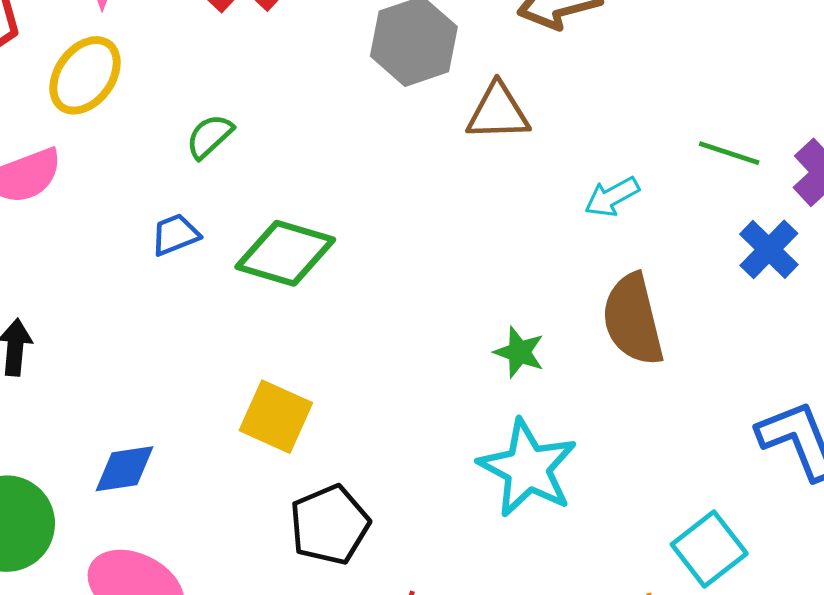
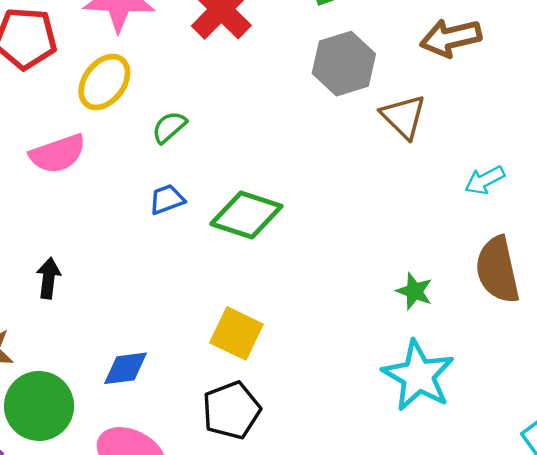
brown triangle: (498, 112) -> (403, 117), turned 45
green semicircle: (210, 136) -> (169, 127), moved
black pentagon: (330, 525) -> (231, 410), moved

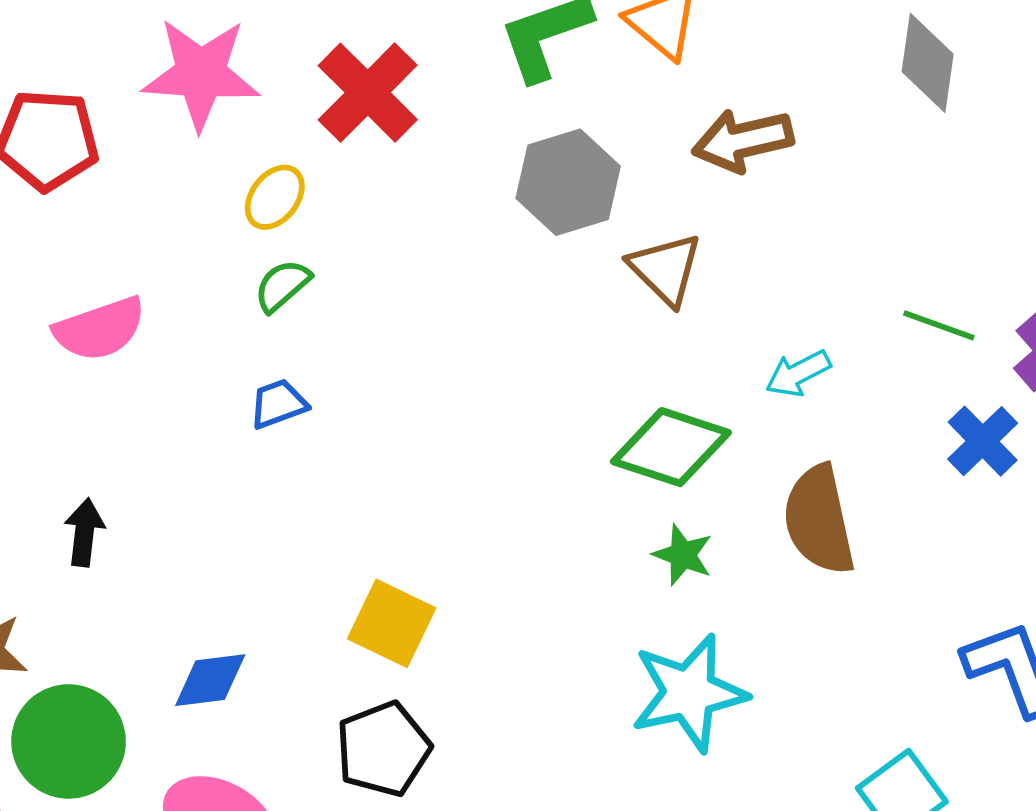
yellow ellipse: (104, 82) -> (275, 197), moved, size x0.7
green diamond: (246, 215) -> (671, 447), moved
cyan star: (418, 376) -> (689, 693), turned 30

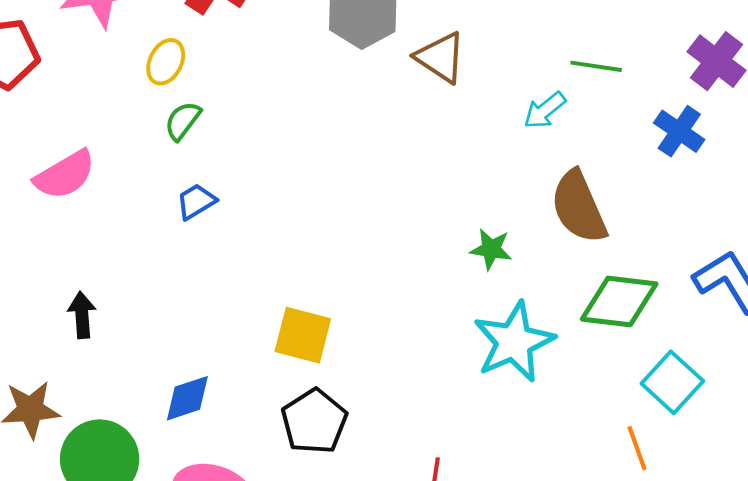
green line: (939, 325) -> (596, 66), moved
green diamond: (671, 447) -> (619, 301), moved

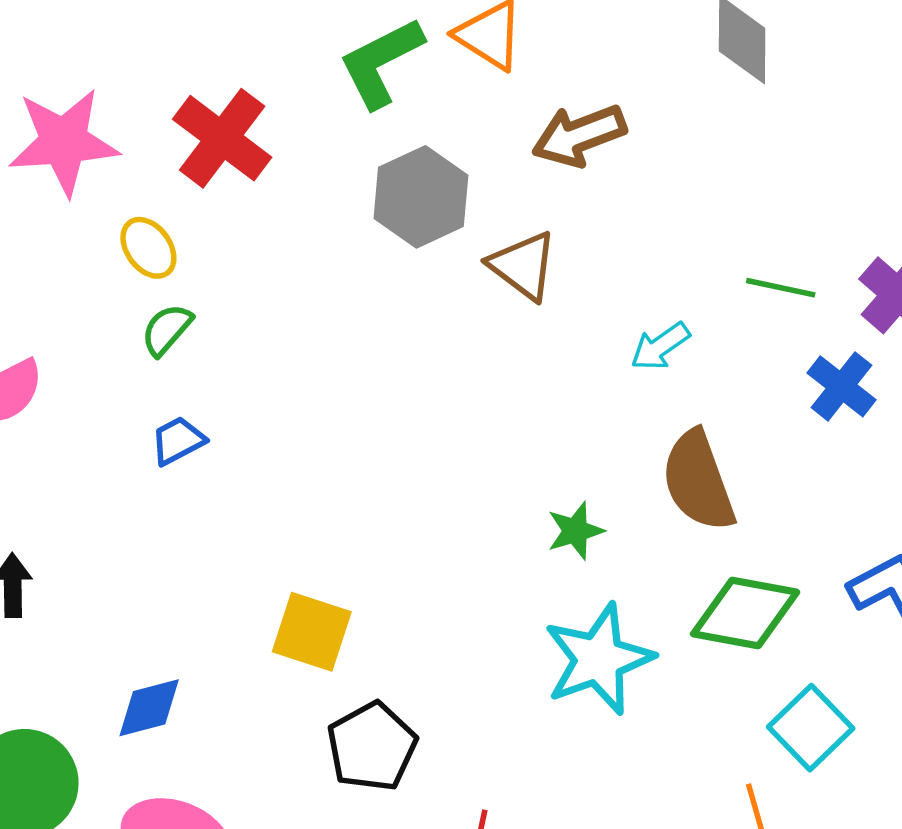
yellow ellipse: (166, 62) -> (148, 248), turned -66
green line: (596, 66) -> (781, 288), moved
green star: (491, 249) -> (575, 531), turned -30
black pentagon: (314, 421) -> (372, 747), moved

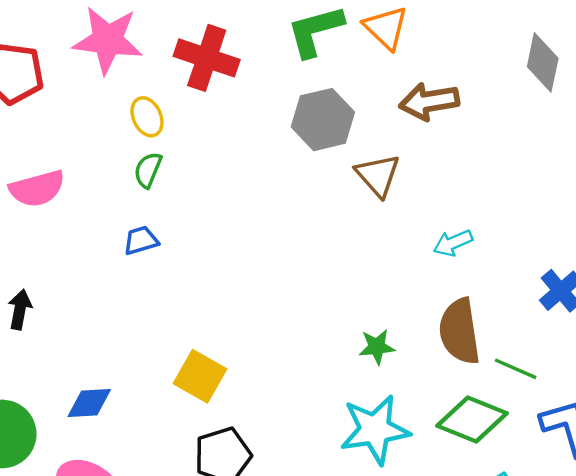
red cross: (222, 138) -> (207, 58), turned -30
green line: (781, 288) -> (516, 369), moved
green semicircle: (167, 330) -> (148, 170), turned -30

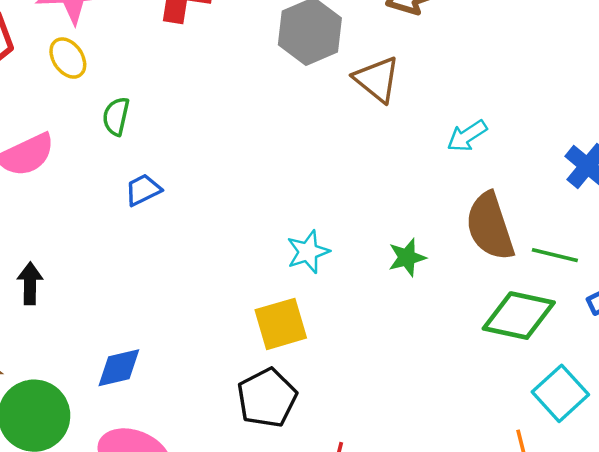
yellow ellipse: (147, 117) -> (68, 58), moved
green semicircle: (148, 170) -> (116, 116), moved
yellow square: (200, 376) -> (281, 324), moved, turned -36
cyan star: (375, 430) -> (308, 252), moved, size x0.6

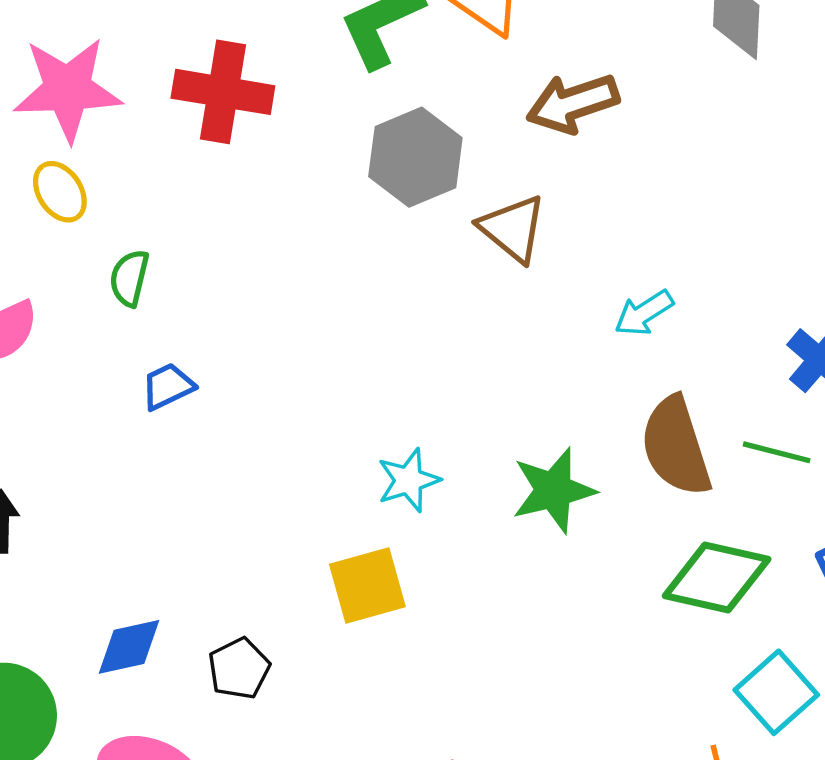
green line: (555, 255) -> (777, 452), moved
green star: (407, 257) -> (554, 490), size x1.5
black pentagon: (267, 398) -> (239, 669), moved, size x0.7

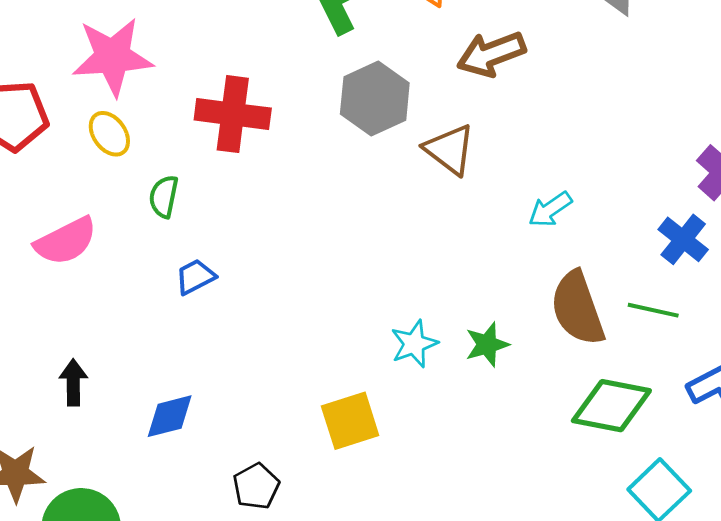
red cross: (223, 92) -> (233, 114), moved
cyan star: (409, 480) -> (414, 344), moved
green star: (554, 490) -> (487, 345), size x0.7
blue diamond: (129, 647) -> (170, 416), moved

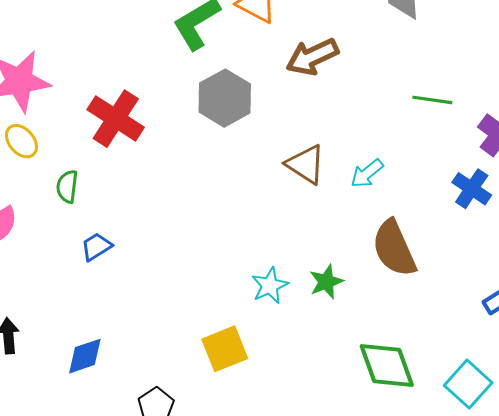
red cross: (233, 114) -> (116, 119), turned 30
brown triangle: (450, 149) -> (306, 164), moved
green line: (653, 310) -> (432, 100), moved
green diamond: (611, 406) -> (387, 365), moved, turned 64

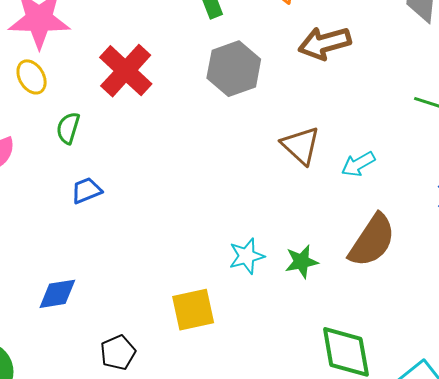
brown semicircle: (394, 248) -> (372, 241), turned -132

